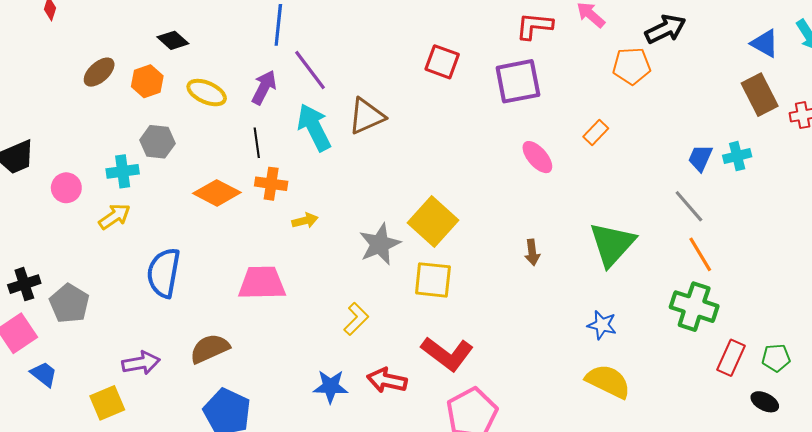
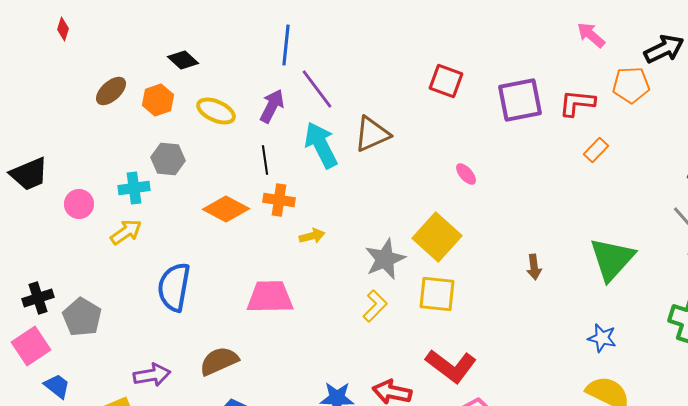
red L-shape: (534, 26) -> (577, 103), moved
pink ellipse: (537, 157) -> (466, 174), moved, size x0.7
yellow L-shape: (356, 319) -> (375, 306), moved

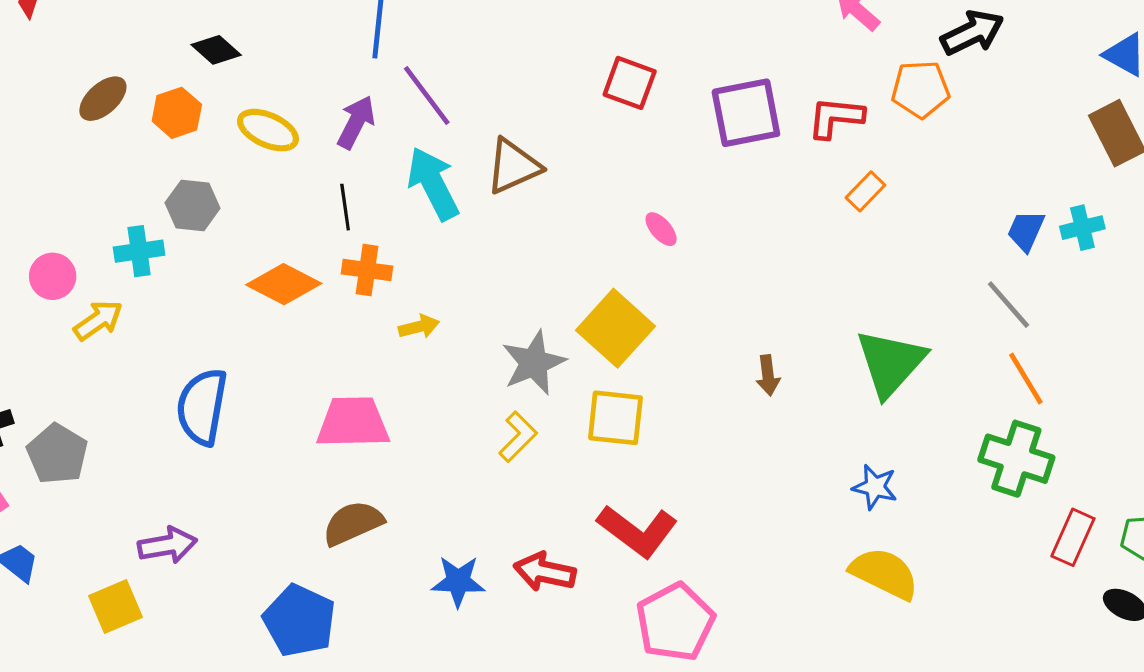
yellow arrow: (126, 232) -> (98, 320), moved
brown semicircle: (219, 361) -> (353, 523), moved

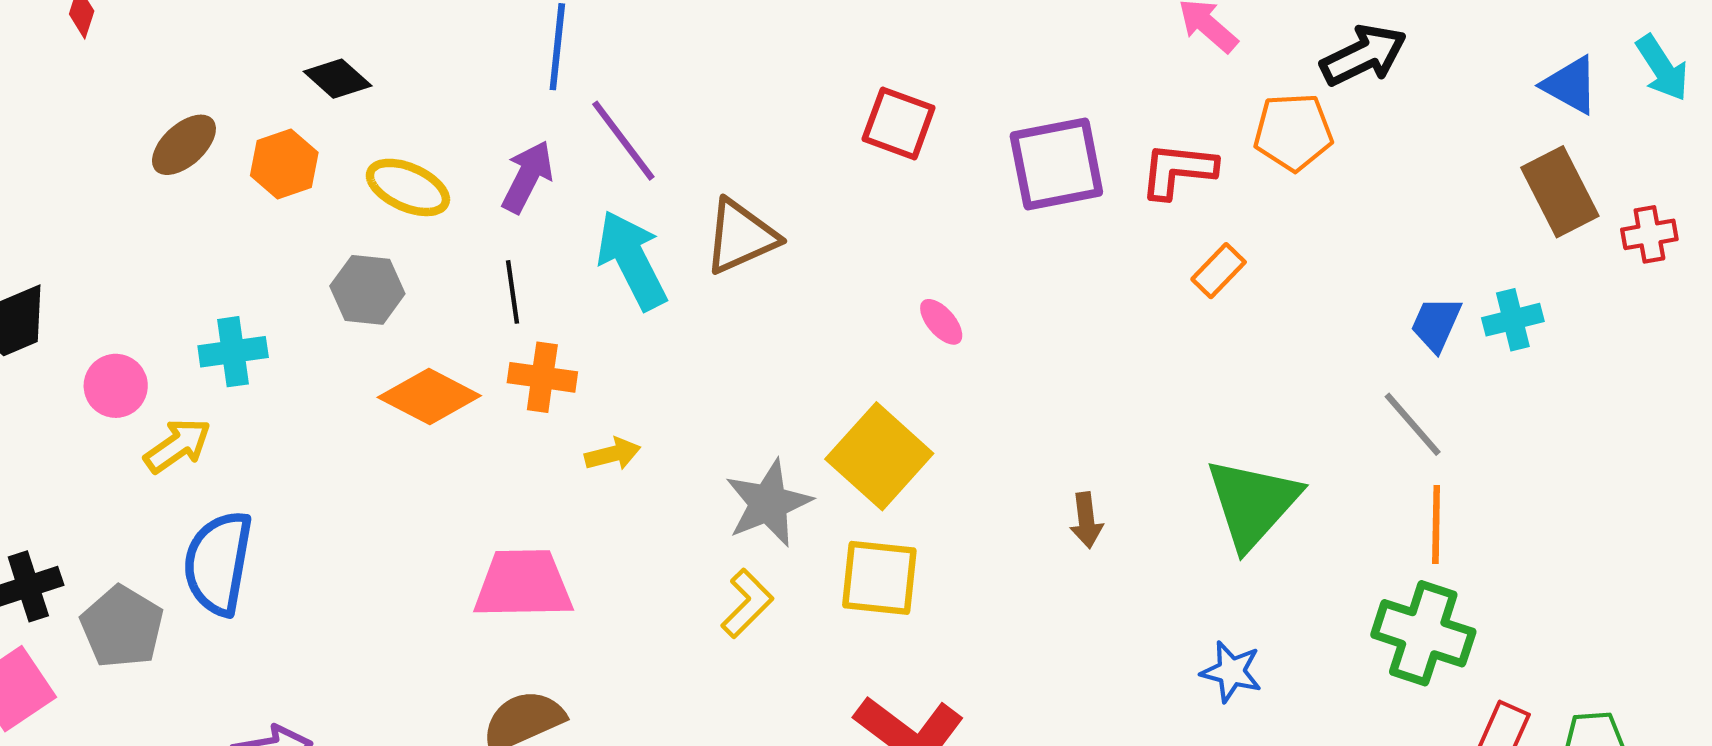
gray hexagon: (193, 206) -> (367, 290), moved
orange line: (1026, 378) -> (1436, 524), turned 32
blue semicircle: (202, 407) -> (218, 563), moved

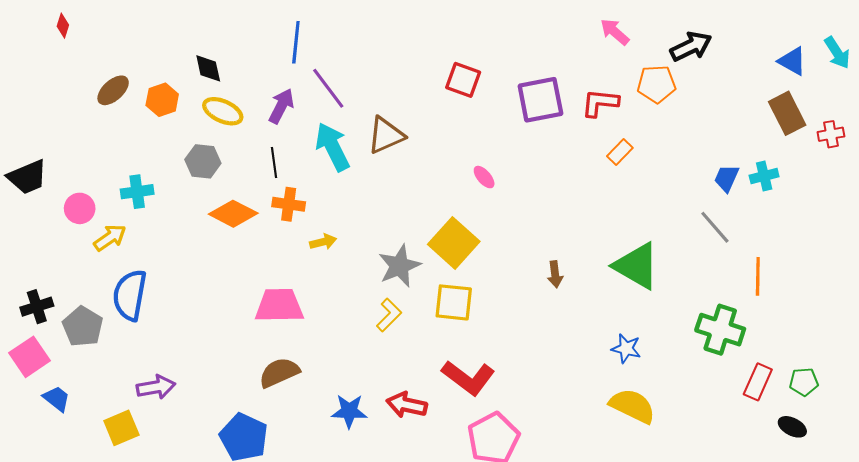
black diamond: (338, 79) -> (208, 68), moved, turned 36
green triangle: (1253, 503) -> (637, 266), turned -42
orange line: (1436, 524) -> (758, 276), moved

